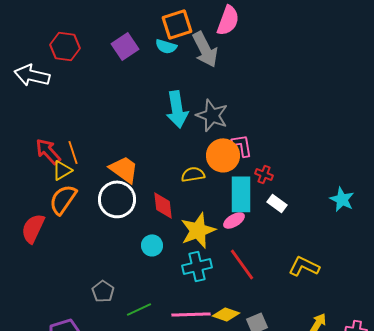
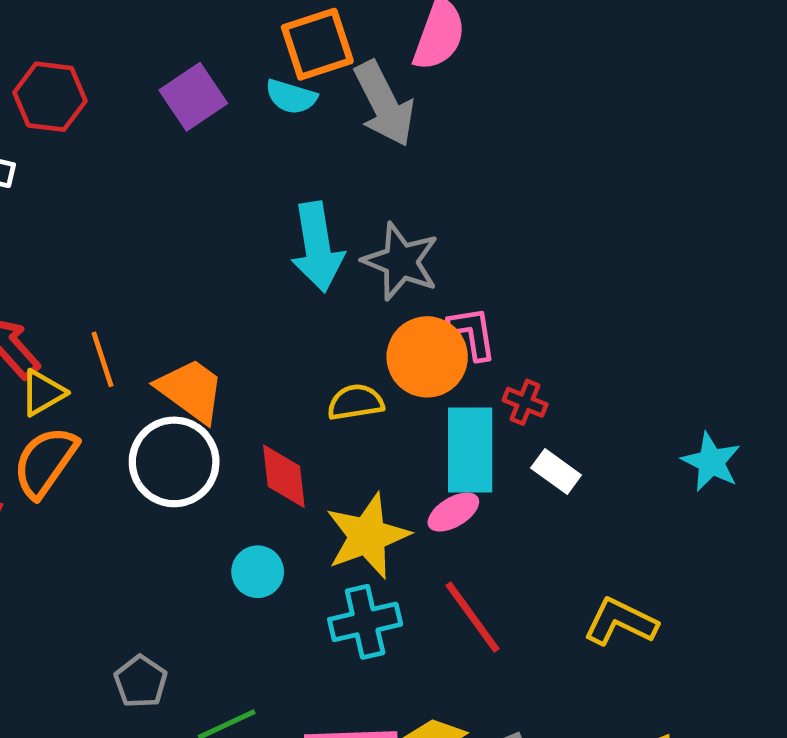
orange line: (73, 152) -> (102, 359), moved

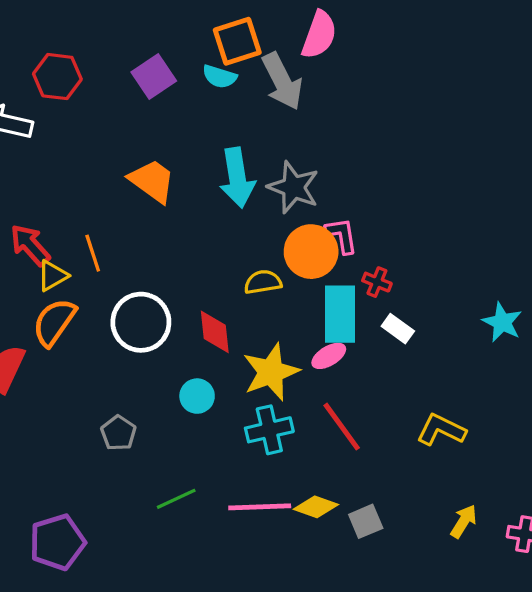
orange trapezoid: (191, 390) -> (152, 181), moved
gray pentagon: (141, 682) -> (118, 433), moved

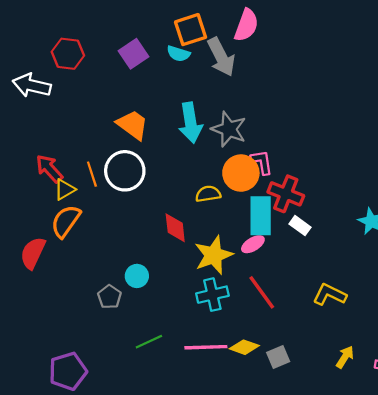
red cross: (377, 282) -> (286, 194), size x1.8
white circle: (141, 322) -> (125, 171), moved
cyan circle: (197, 396) -> (137, 276), moved

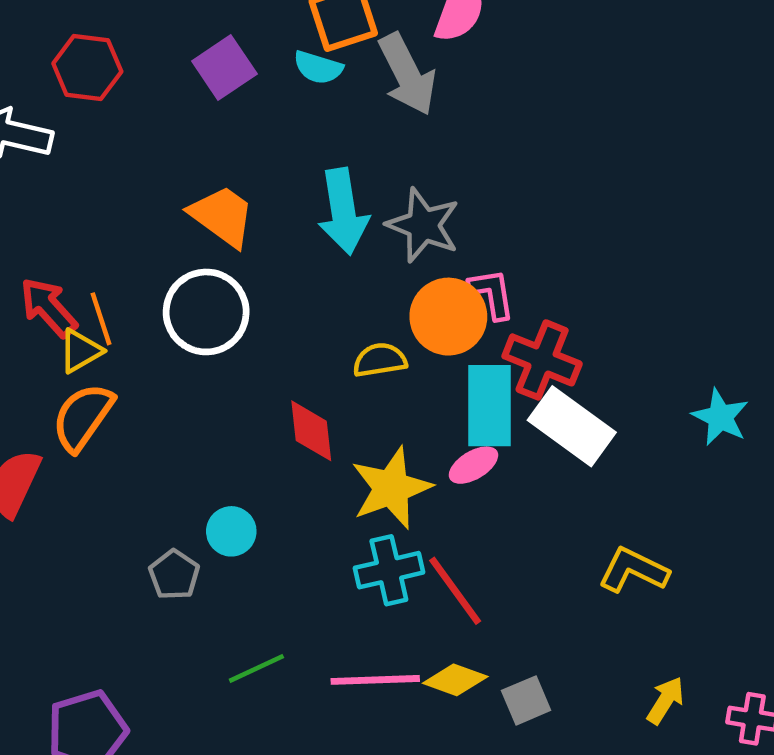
orange line: (92, 174) -> (101, 319), moved
white rectangle: (300, 226) -> (572, 426), size x1.8
red line: (262, 292) -> (455, 591), moved

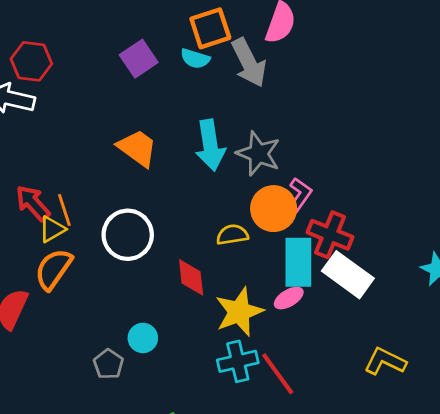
red hexagon: (87, 67) -> (31, 61), moved
pink L-shape: (492, 294) -> (300, 195), turned 44
white circle: (206, 312) -> (128, 235), moved

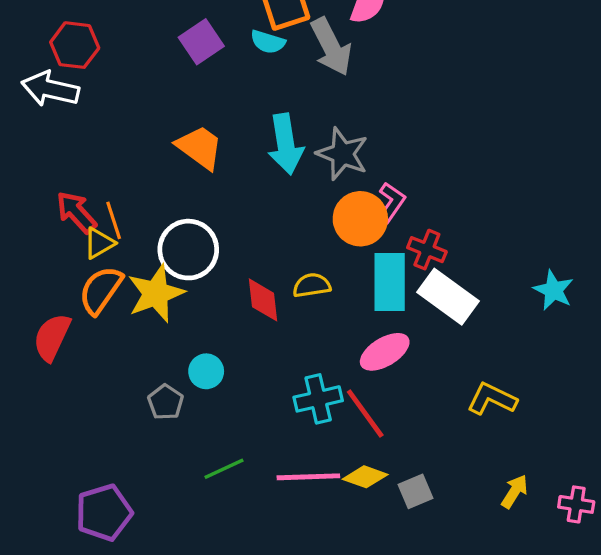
yellow semicircle: (232, 235) -> (312, 285), moved
red cross: (330, 235) -> (427, 250), size x0.7
pink ellipse: (289, 298) -> (385, 352), moved, size x1.4
yellow star: (239, 312) -> (156, 293), moved

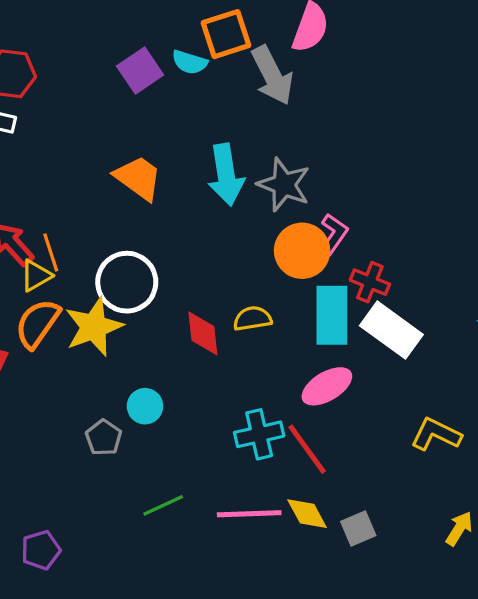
cyan semicircle: (268, 42) -> (190, 62), moved
yellow diamond: (365, 477) -> (307, 514), turned 42
purple pentagon: (104, 513) -> (41, 550), size x0.7

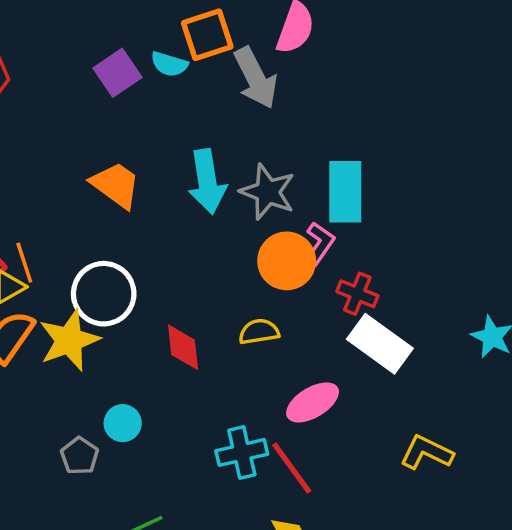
cyan rectangle: (332, 315) -> (345, 192), moved
yellow semicircle: (252, 319) -> (259, 332), moved

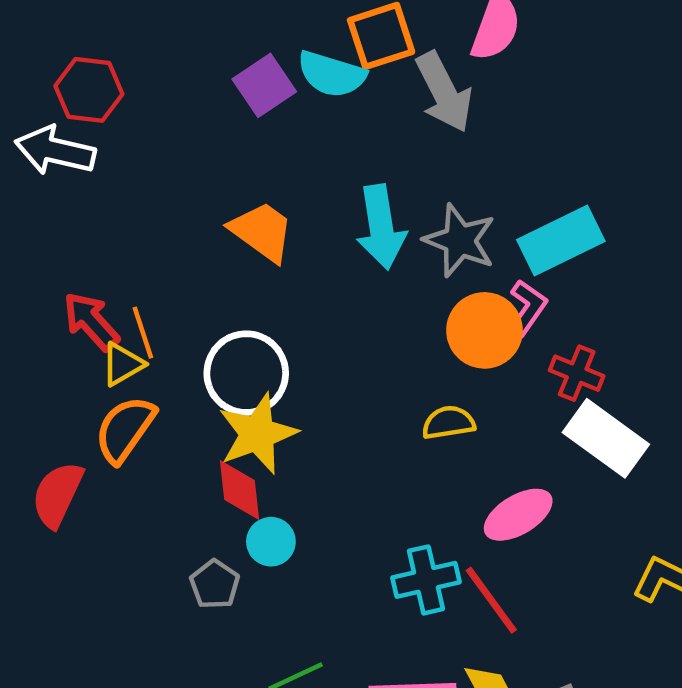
cyan semicircle: (169, 64) -> (332, 74), size x1.4
cyan rectangle: (345, 192) -> (561, 240), turned 64
yellow star: (69, 340) -> (257, 434), moved
red diamond: (183, 347) -> (239, 490), moved

